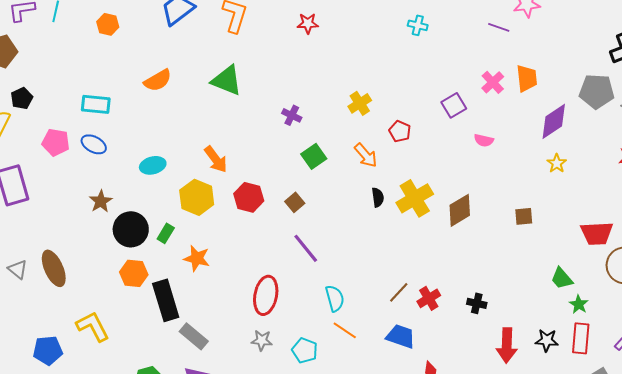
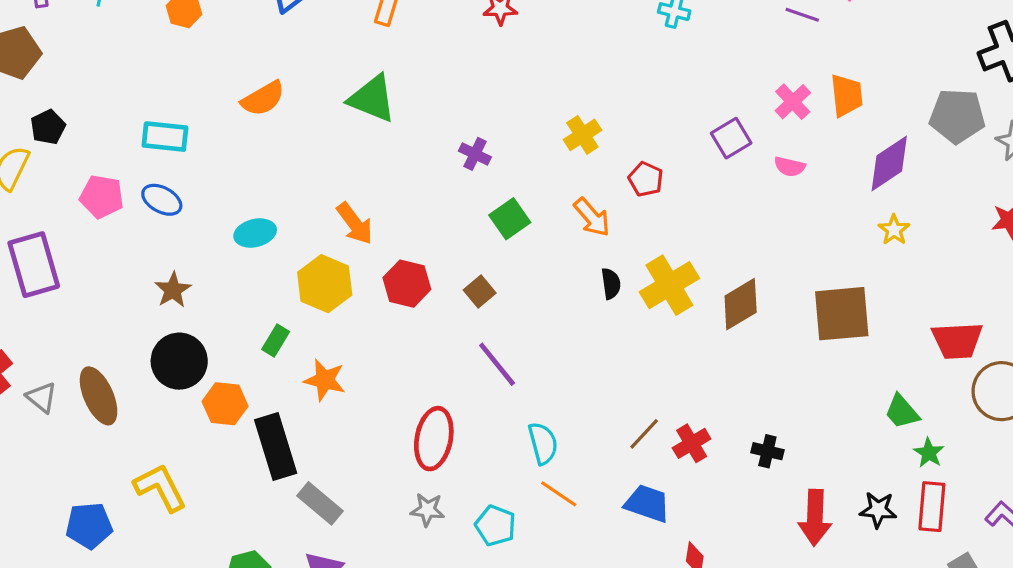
pink semicircle: (484, 140) -> (790, 167), moved
brown square: (524, 216) -> (842, 314), size x2.0
black circle: (131, 229) -> (179, 361), moved

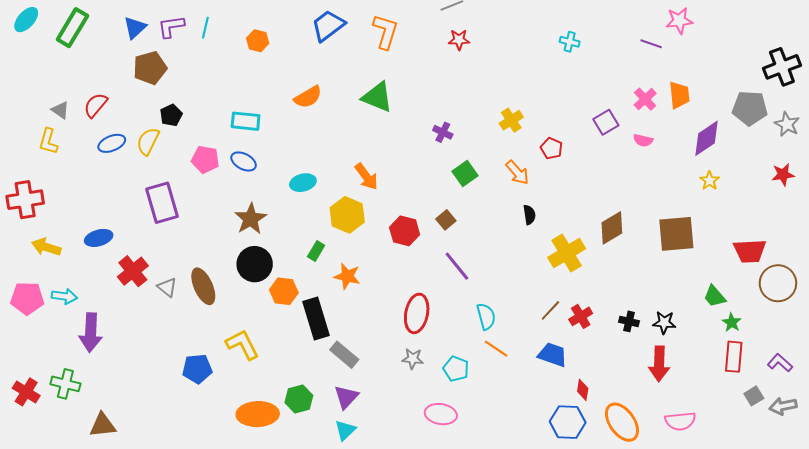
red hexagon: (407, 284) -> (405, 231), moved
yellow cross: (669, 285) -> (567, 253), moved
brown star: (173, 290) -> (251, 219), size x1.4
black star: (878, 510) -> (664, 322), moved

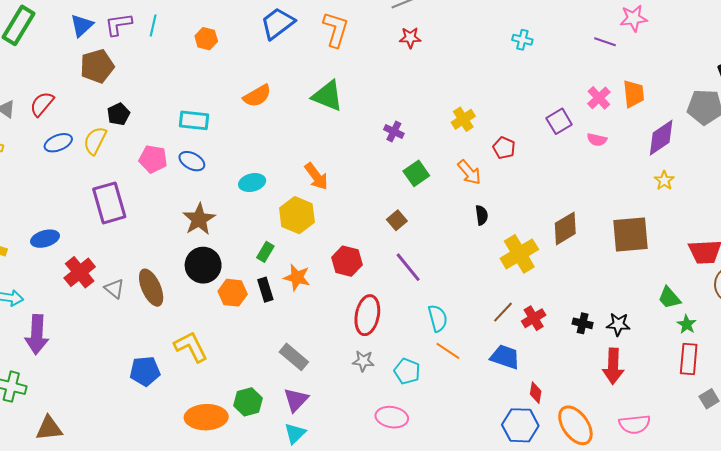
red hexagon: (405, 231) -> (347, 261), moved
black rectangle: (316, 318) -> (265, 290), moved, size x0.6

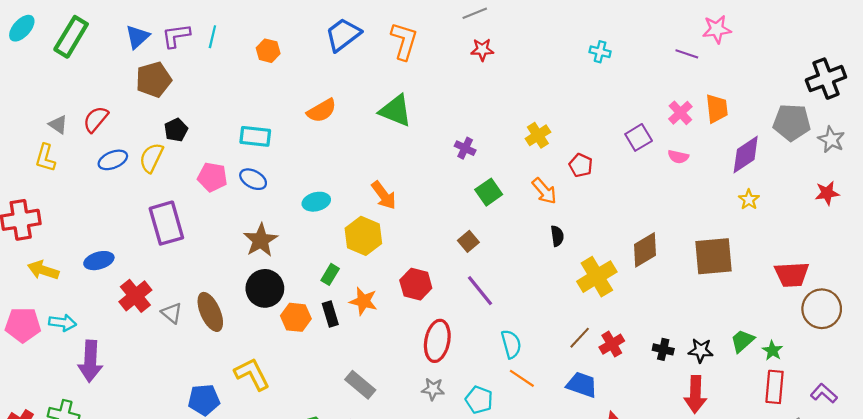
green trapezoid: (669, 298) -> (742, 341), moved, turned 90

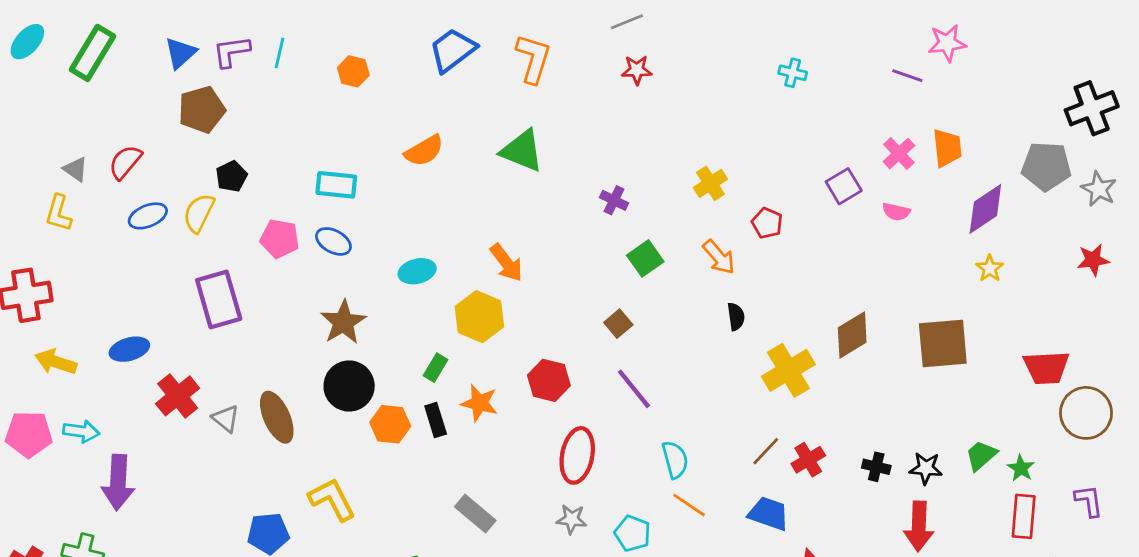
purple L-shape: (824, 393) -> (1089, 501), moved, turned 40

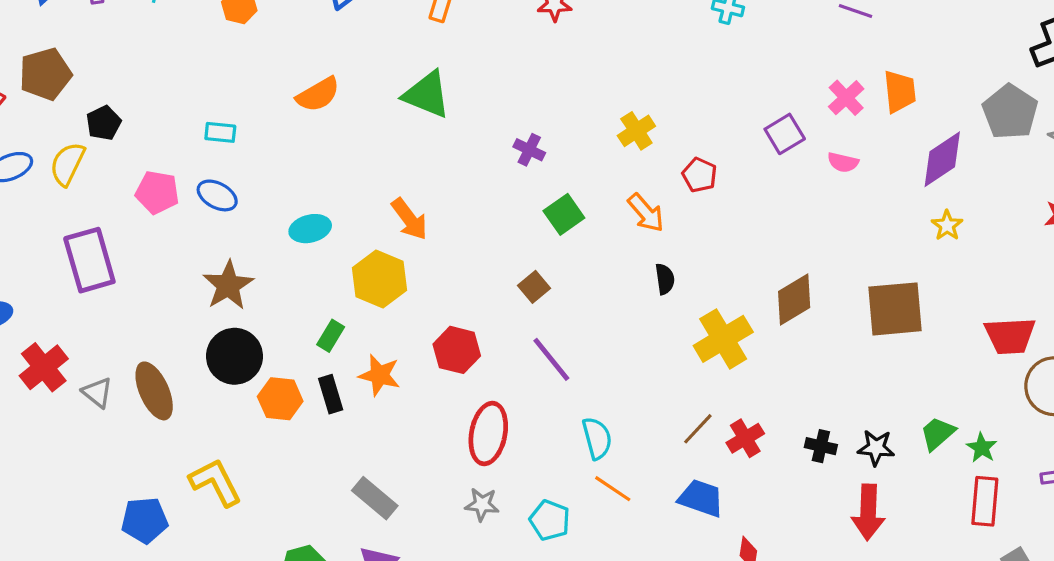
brown pentagon: (202, 110) -> (45, 74), moved
gray pentagon: (1046, 166) -> (1010, 112), turned 30
cyan rectangle: (336, 185) -> (220, 132), size x0.7

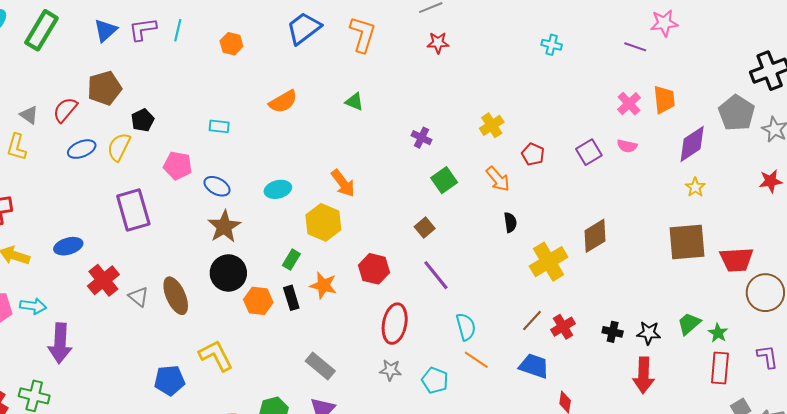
green triangle: (427, 95) -> (354, 102), size x0.6
purple square: (785, 134) -> (589, 152), moved
blue ellipse: (217, 195) -> (217, 186), moved
brown square: (895, 309) -> (687, 242), moved

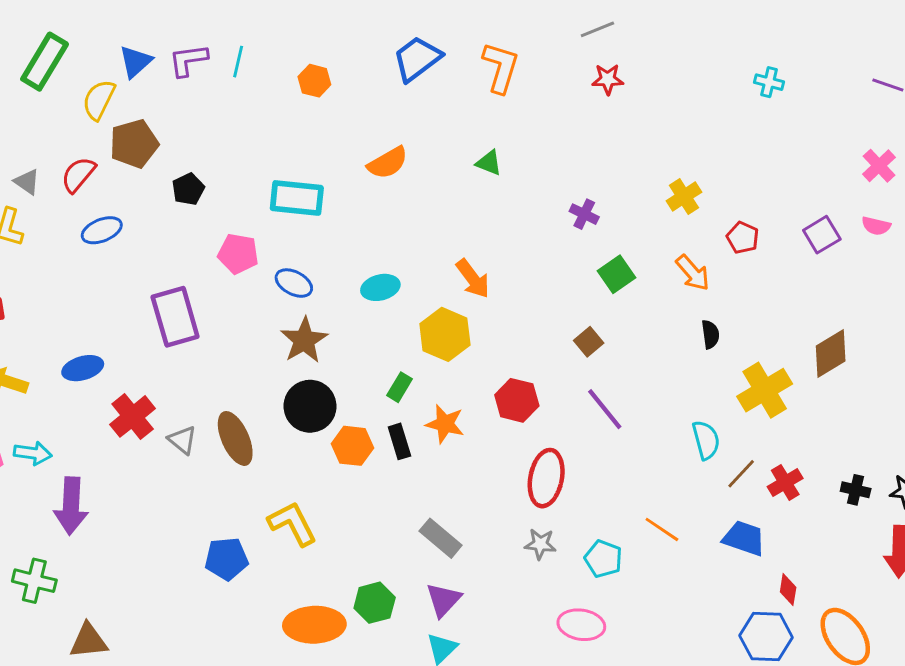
cyan rectangle: (219, 126) -> (297, 198), size x1.8
yellow semicircle: (119, 147) -> (99, 100), moved
cyan semicircle: (466, 327) -> (706, 440), moved

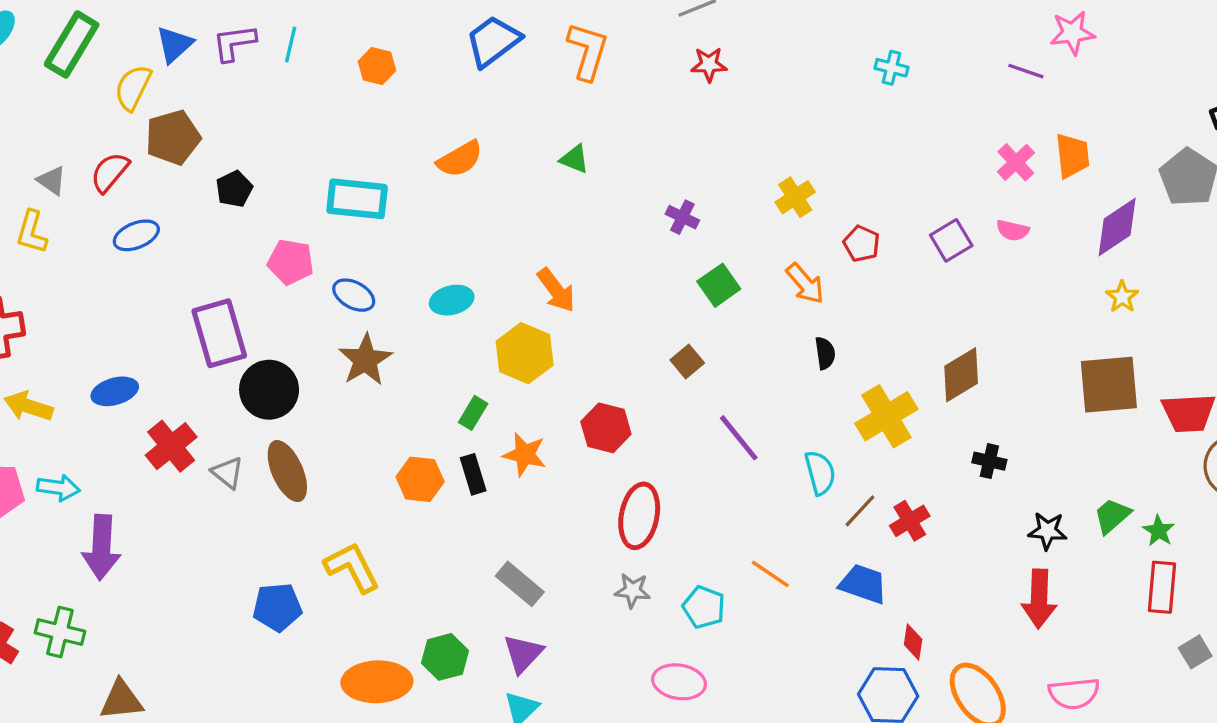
black circle: (310, 406) -> (269, 390), moved
purple line: (605, 409) -> (739, 438), moved
black cross: (856, 490) -> (989, 461), moved

